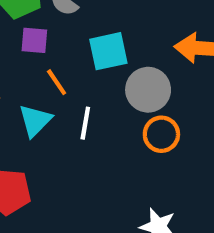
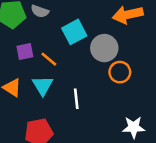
purple square: (34, 40) -> (25, 52), moved
white line: (85, 123) -> (76, 99), moved

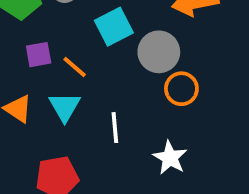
white star: (134, 127) -> (170, 158), moved, turned 30

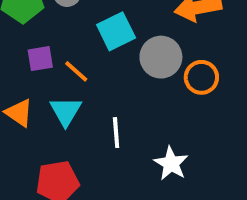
orange circle: (181, 89) -> (201, 77), moved

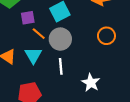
gray circle: (161, 57) -> (60, 39), moved
purple square: (40, 59) -> (28, 18), moved

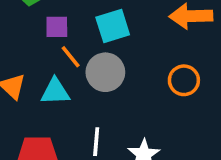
cyan triangle: (33, 55) -> (55, 92), turned 48
white line: (61, 66) -> (96, 142), moved

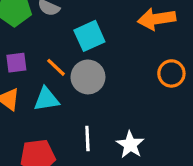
purple square: (57, 27) -> (16, 63), moved
orange circle: (184, 80) -> (171, 73), moved

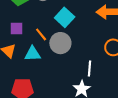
cyan square: (89, 36) -> (65, 17), turned -30
white line: (87, 139) -> (89, 69), moved

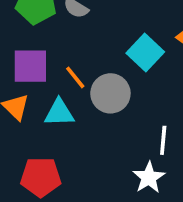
cyan square: (65, 17) -> (145, 53), moved
purple square: (16, 28) -> (30, 66), size x1.5

